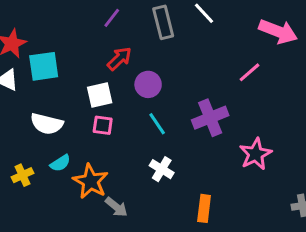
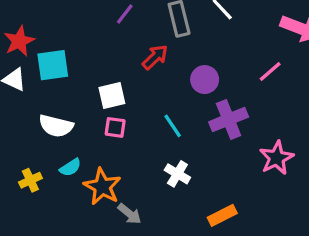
red arrow: (119, 59) -> (155, 57), moved
purple circle: (148, 84) -> (205, 80), moved
orange rectangle: (204, 208) -> (222, 215), turned 56

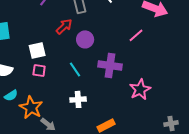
purple circle: (205, 80) -> (85, 39), moved
purple cross: (229, 119) -> (110, 65), turned 30
white cross: (177, 174) -> (78, 99), turned -35

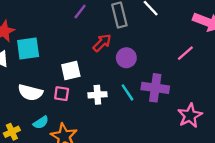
cyan line: (75, 69) -> (127, 92), moved
pink square: (39, 70) -> (62, 94), moved
white cross: (78, 99) -> (97, 95), moved

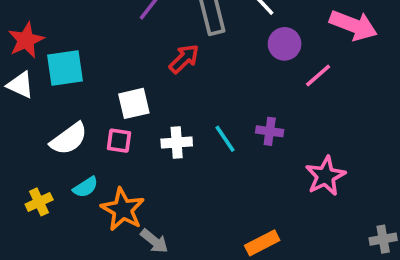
purple circle: (126, 58) -> (285, 44), moved
purple cross: (155, 88) -> (270, 131), size x0.6
white semicircle: (30, 92) -> (69, 139), turned -50

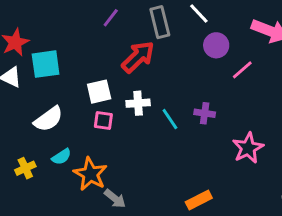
red arrow: (184, 59) -> (138, 57), size x1.4
pink square: (119, 141) -> (103, 120), moved
white cross: (177, 142) -> (138, 103), moved

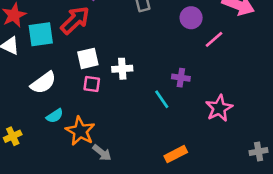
red arrow: (138, 57) -> (75, 20), moved
cyan line: (170, 119) -> (162, 99), moved
yellow cross: (25, 168) -> (13, 136), moved

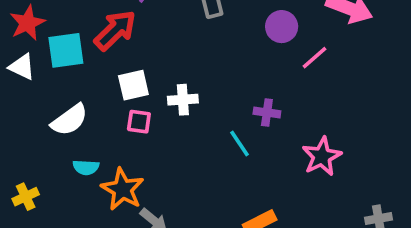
cyan semicircle: (55, 116) -> (86, 167), turned 36

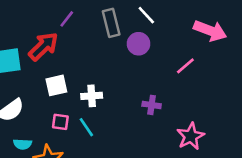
purple circle: (282, 27) -> (139, 44), moved
pink square: (139, 122) -> (60, 122), moved
cyan line: (240, 144) -> (86, 127), moved

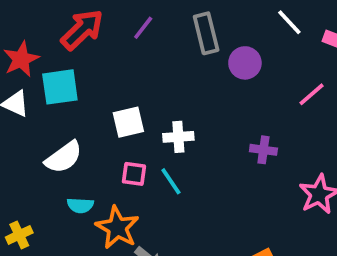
white line: (146, 15) -> (289, 22), moved
red arrow: (43, 46) -> (82, 30), moved

